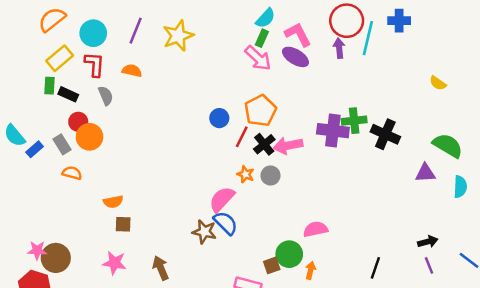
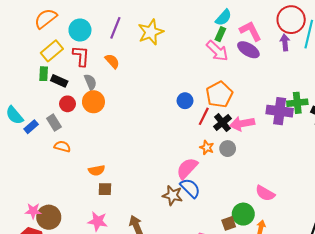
orange semicircle: (132, 71) -> (112, 61), turned 35
orange circle: (89, 137) -> (93, 102), moved
pink semicircle: (315, 229) -> (265, 193), turned -138

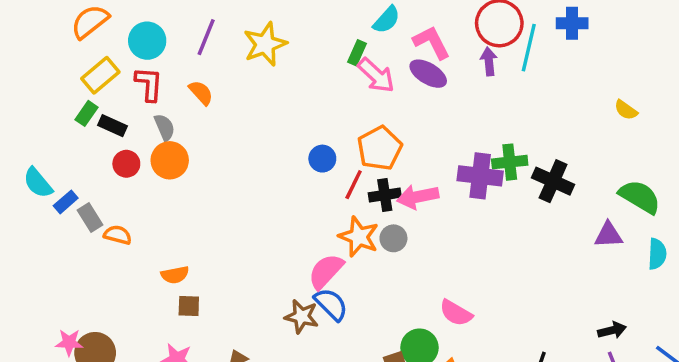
green rectangle: (220, 34) -> (357, 53), moved
green rectangle: (44, 74) -> (86, 113), turned 32
gray rectangle: (54, 123) -> (90, 218), moved
black cross: (222, 123) -> (385, 195), turned 30
orange star: (207, 148) -> (359, 237), size x1.6

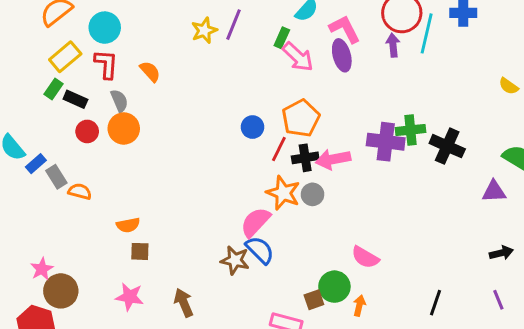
purple line: (206, 37) -> (233, 25), moved
yellow star: (265, 44) -> (204, 30), size x0.7
purple ellipse: (428, 74) -> (342, 55), turned 44
black arrow: (612, 330) -> (501, 253), moved
pink star: (69, 342) -> (42, 269), moved, turned -30

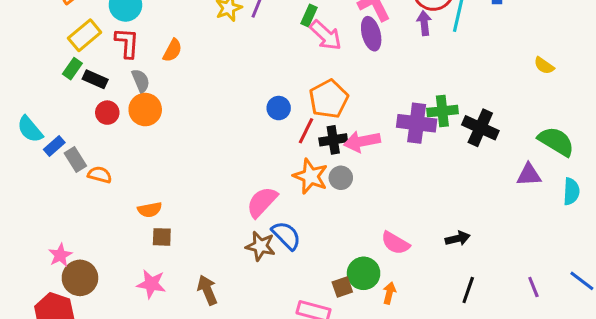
orange semicircle: (150, 71) -> (172, 50), turned 70
pink semicircle: (255, 222) -> (262, 202), moved
black arrow: (501, 253) -> (458, 238), moved

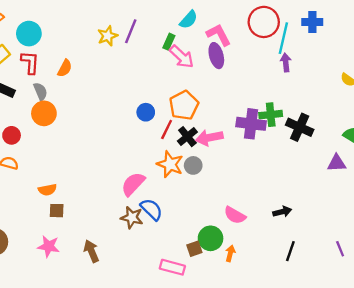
purple arrow: (424, 23) -> (286, 62), moved
red circle: (107, 113) -> (12, 135), moved
black cross: (333, 140) -> (187, 137), turned -30

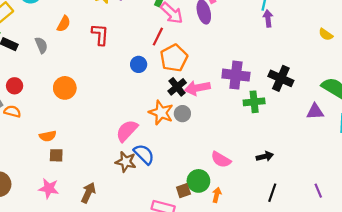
red L-shape: (30, 62) -> (100, 34), moved
orange circle: (44, 113) -> (65, 88), moved
green cross: (271, 115) -> (254, 102), moved
red line: (167, 130) -> (158, 37), moved
brown arrow: (91, 251) -> (88, 193), turned 48

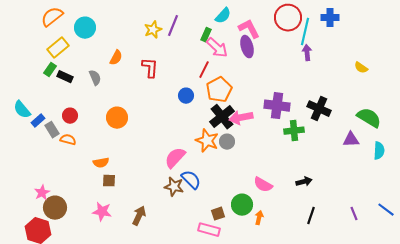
black cross: (177, 87) -> (222, 117), size x1.4
brown square: (183, 191) -> (218, 214), moved

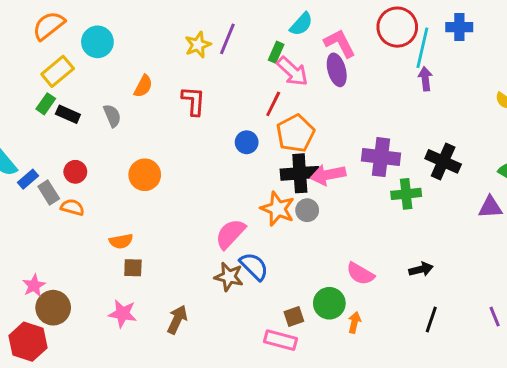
black cross: (222, 117) -> (300, 173), turned 35

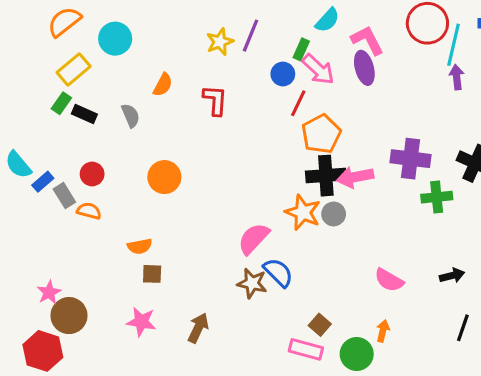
blue circle: (247, 142) -> (283, 74), moved
green circle: (329, 303) -> (357, 354), moved
brown square: (294, 317) -> (320, 325), turned -30

